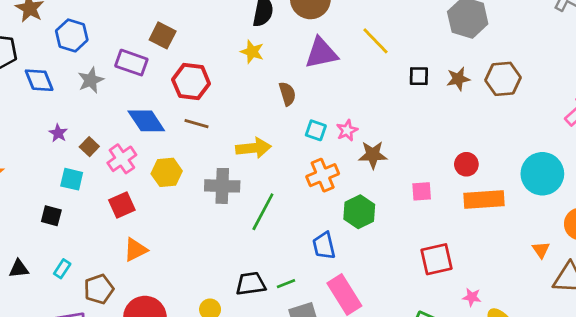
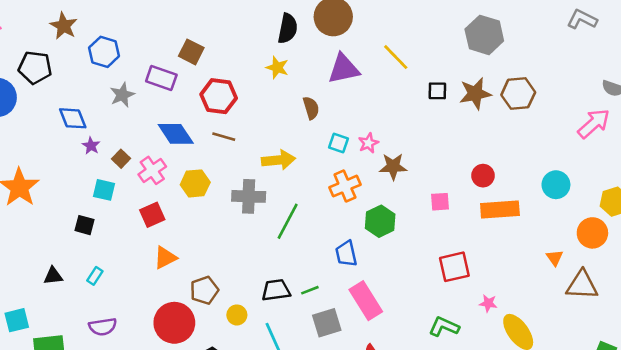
brown star: (458, 79) -> (475, 94), size x1.4
blue diamond: (39, 80) -> (73, 118), moved
cyan circle: (542, 174) -> (556, 185), size x0.7
brown pentagon: (99, 289) -> (204, 290), moved

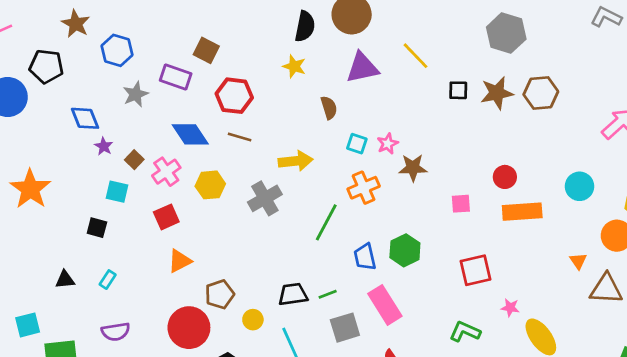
gray cross: (249, 196) -> (265, 198), turned -32
green line: (288, 221) -> (326, 222), moved
green hexagon: (380, 221) -> (405, 250), moved

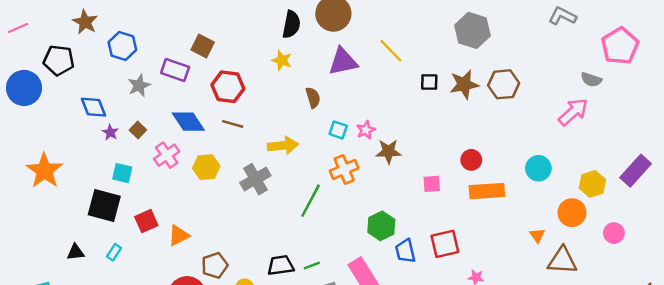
brown square: (134, 160) -> (138, 130), moved
red square: (166, 217) -> (146, 221), moved
black square: (97, 228) -> (104, 205), size x1.8
blue trapezoid: (365, 257) -> (405, 251), moved

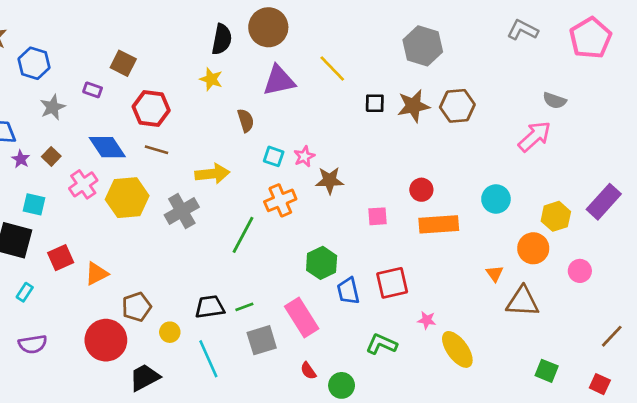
pink pentagon: (620, 46) -> (590, 38), moved
purple rectangle: (175, 70) -> (93, 90), size x0.6
yellow hexagon: (206, 167) -> (127, 198), size x1.4

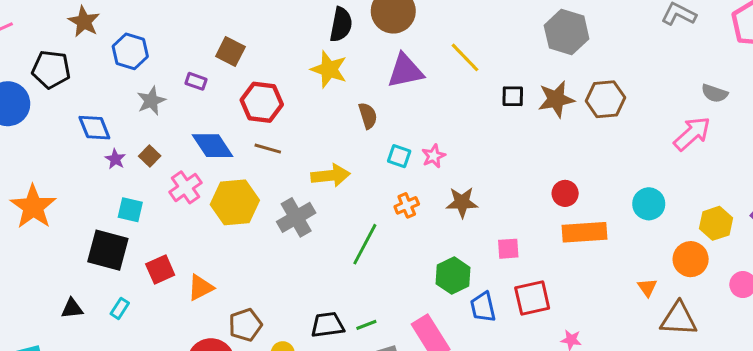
yellow star: (211, 79) -> (329, 69), size x1.4
brown star: (330, 180) -> (462, 202), moved
orange cross: (280, 200) -> (407, 205), size x0.7
pink square: (377, 216) -> (508, 249), moved

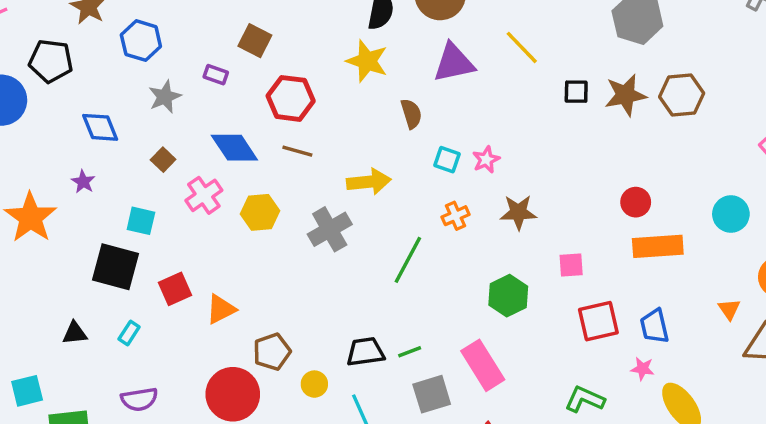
purple star: (115, 159) -> (83, 182), moved
yellow hexagon: (235, 202) -> (260, 212), size x0.7
blue trapezoid: (483, 307) -> (654, 326), moved

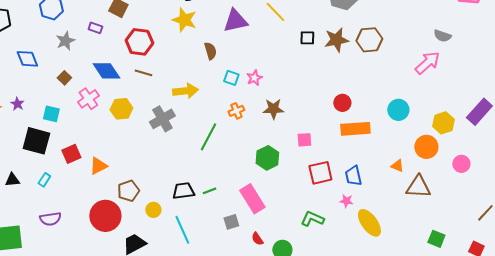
purple star: (83, 182) -> (17, 104), moved
orange triangle: (729, 309) -> (397, 166), turned -32
gray square: (432, 394) -> (231, 222), moved, size x0.7

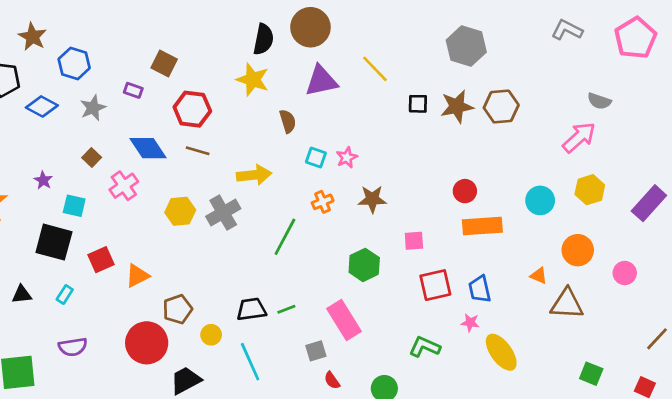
blue diamond: (27, 59) -> (42, 106), moved, turned -40
purple star: (17, 104) -> (43, 180), moved
yellow hexagon: (121, 109) -> (180, 211), moved
yellow hexagon: (443, 123) -> (590, 190), moved
red semicircle: (257, 239) -> (332, 380), moved

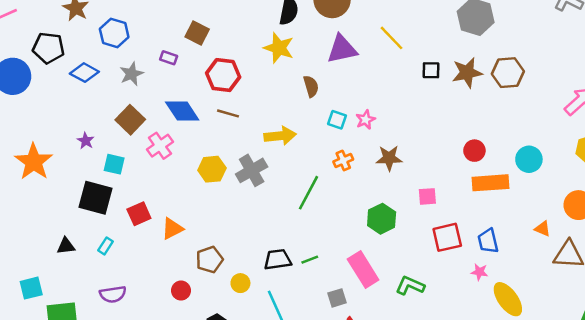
brown square: (92, 157) -> (130, 120), size x1.6
cyan circle: (540, 200) -> (529, 159), moved
red circle: (147, 343) -> (181, 291), size x0.5
green L-shape: (425, 347) -> (410, 286), moved

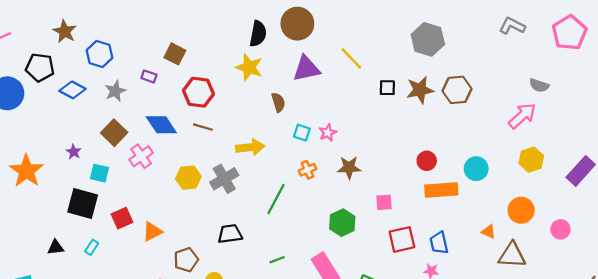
black trapezoid: (278, 260) -> (230, 234), moved

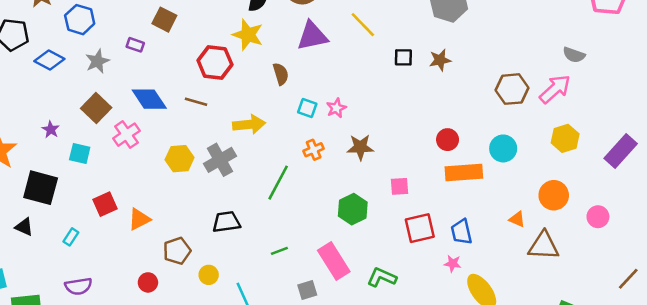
brown star: (420, 90) -> (440, 60), size x0.7
brown hexagon: (457, 90) -> (512, 89), moved
red hexagon: (198, 92) -> (215, 63), moved
black square: (83, 203) -> (41, 188), moved
black triangle: (56, 247) -> (24, 227), moved, turned 30

